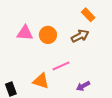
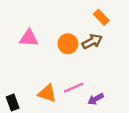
orange circle: (48, 35) -> (68, 44), moved
pink line: (61, 66) -> (74, 88), moved

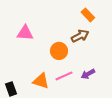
orange circle: (68, 44) -> (59, 51), moved
purple arrow: (96, 99) -> (88, 74), moved

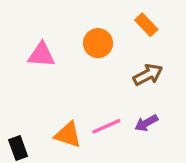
brown arrow: (80, 36) -> (148, 75), moved
orange circle: (59, 51) -> (98, 43), moved

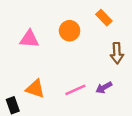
brown arrow: (148, 75) -> (117, 53), moved, turned 114
orange triangle: (68, 135) -> (35, 89), moved

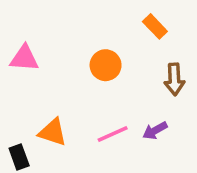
orange circle: (70, 31) -> (106, 65), moved
pink triangle: (29, 39) -> (24, 58), moved

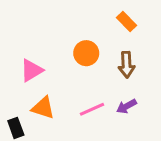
pink triangle: (24, 58) -> (32, 70), moved, turned -35
brown arrow: (174, 79) -> (126, 65), moved

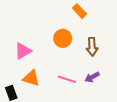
orange rectangle: (126, 22) -> (79, 11), moved
pink line: (92, 109) -> (67, 79), turned 42

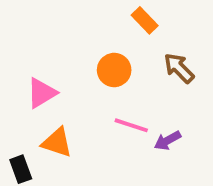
brown arrow: (92, 47) -> (179, 68), moved, turned 138
pink line: (67, 79) -> (131, 125), moved

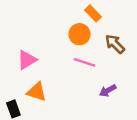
orange circle: (114, 70) -> (80, 34), moved
pink line: (131, 125) -> (84, 62), moved

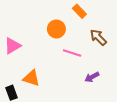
orange circle: (80, 34) -> (56, 29), moved
pink triangle: (27, 60) -> (13, 46), moved

